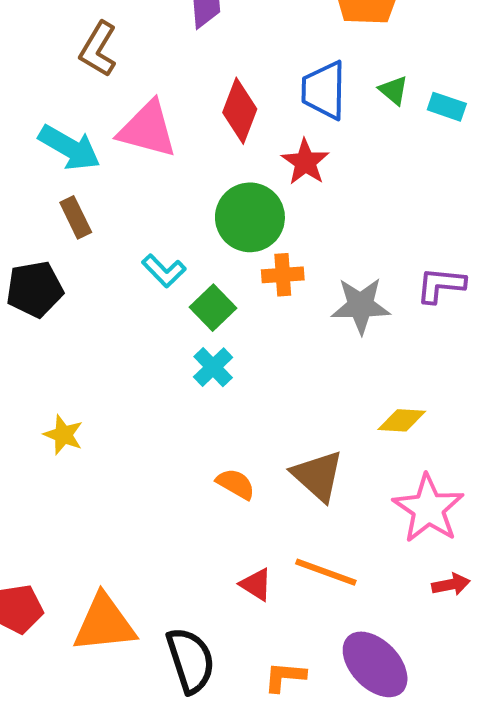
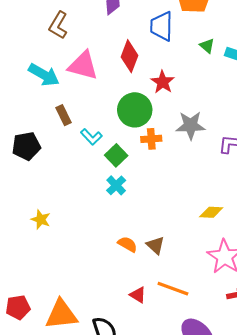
blue trapezoid: (324, 90) -> (162, 26), moved
brown rectangle: (76, 217) -> (63, 115), moved
gray star: (361, 306) -> (191, 125), moved
brown triangle: (318, 476) -> (155, 245), moved, size x0.7

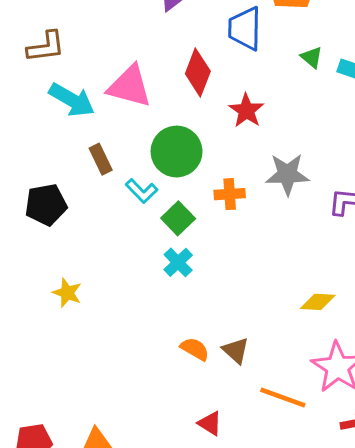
brown L-shape: (58, 25) -> (46, 47), moved, turned -128
green circle: (135, 110) -> (177, 152), moved
yellow star: (41, 219) -> (67, 293), moved
orange line: (173, 289) -> (283, 398), moved

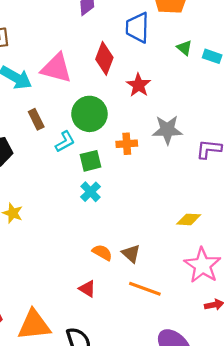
cyan L-shape: (142, 191) -> (65, 142), turned -75
green square: (178, 218) -> (91, 161), turned 30
orange line: (283, 398) -> (145, 289), moved
red triangle: (210, 423) -> (87, 289), moved

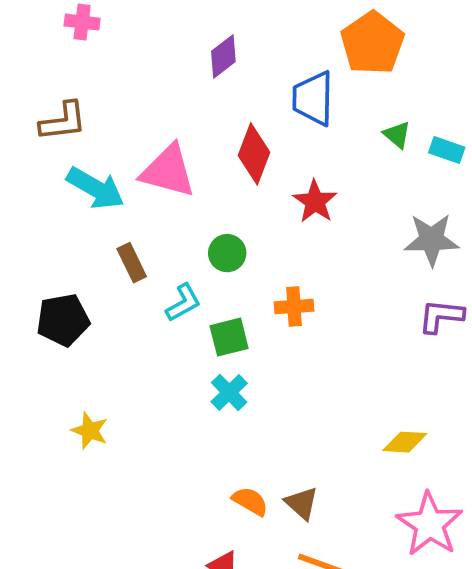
green circle: (89, 114) -> (227, 253), size x0.6
gray star: (167, 130) -> (431, 240), moved

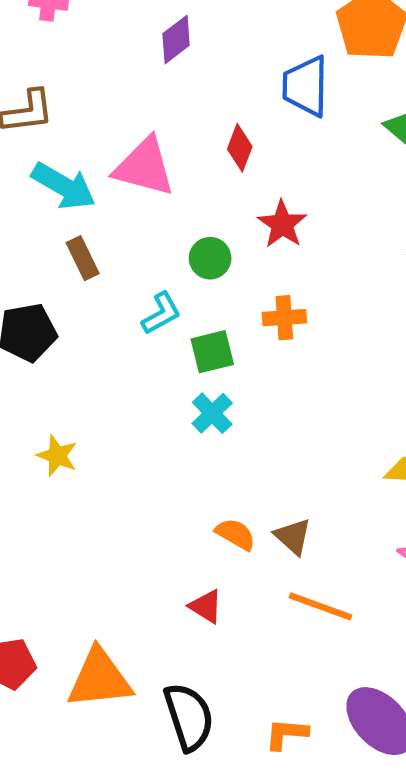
purple diamond: (223, 56) -> (176, 39), moved
red diamond: (254, 154) -> (240, 148), size x0.7
red star: (315, 202) -> (282, 224), moved
brown rectangle: (132, 263) -> (83, 258), moved

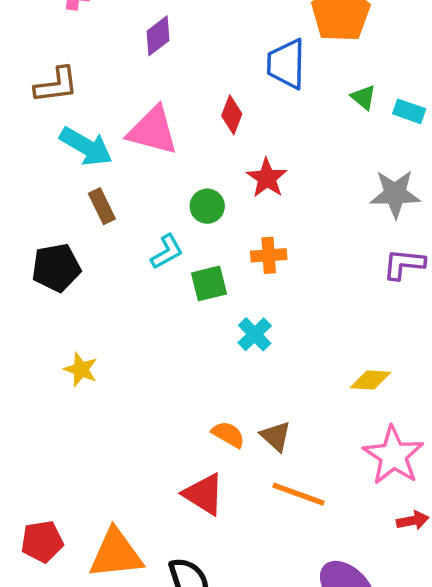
purple diamond: (176, 39) -> (158, 36), moved
cyan cross: (212, 413) -> (255, 334), moved
red triangle: (206, 606) -> (204, 494), size x1.5

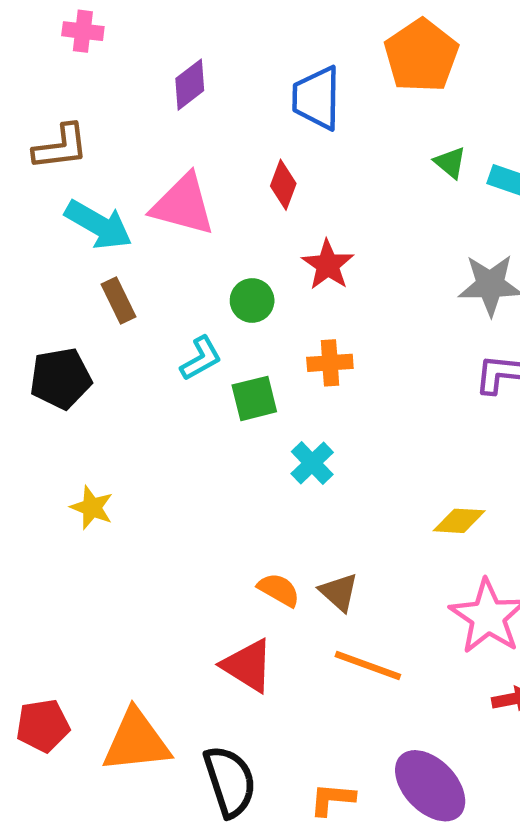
blue trapezoid: (286, 64) -> (317, 98), moved

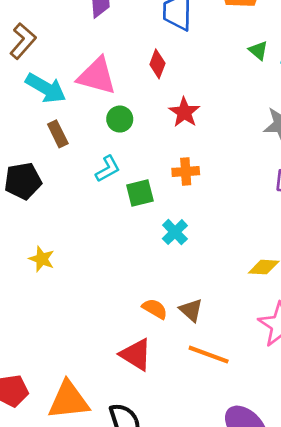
brown L-shape: (61, 147) -> (23, 41), turned -42
green circle: (252, 300) -> (120, 119), moved

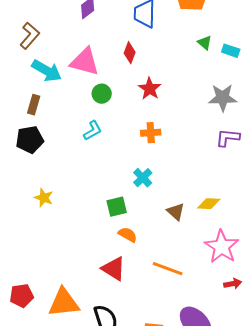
brown rectangle: (58, 134) -> (34, 105), moved, turned 42
green square: (140, 193) -> (117, 207), moved
brown triangle: (191, 310) -> (176, 212), moved

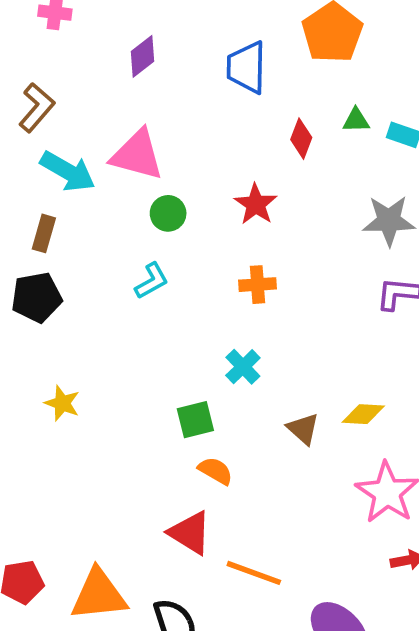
green triangle: (205, 43) -> (356, 120), turned -42
red diamond: (130, 53) -> (301, 139), moved
orange line: (168, 269) -> (254, 573), moved

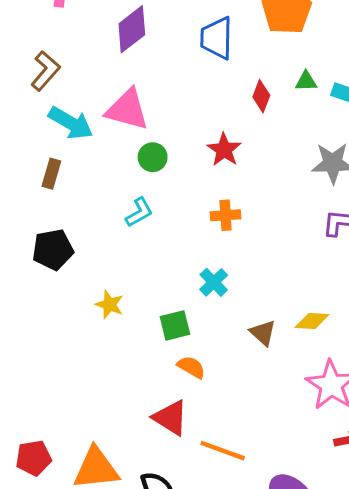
purple diamond: (142, 56) -> (132, 29), size x1.4
black pentagon: (37, 297) -> (53, 250), moved
yellow star: (62, 403) -> (109, 305), moved

